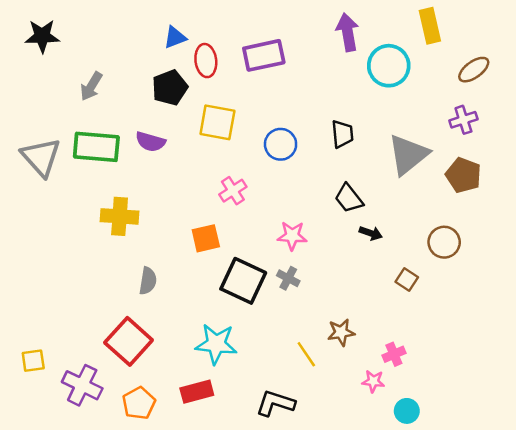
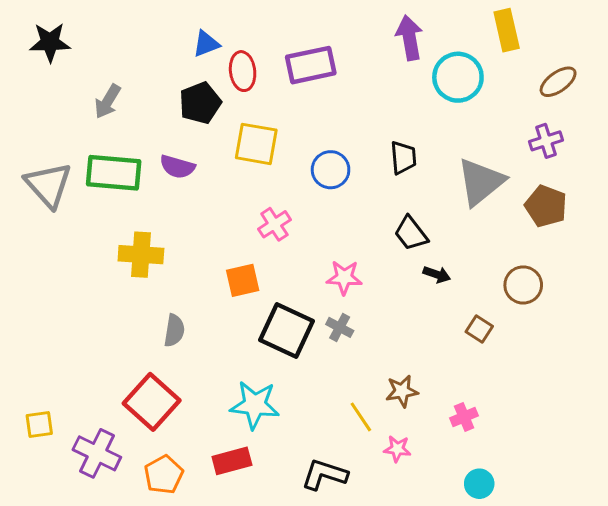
pink star: (373, 381) -> (397, 449), moved

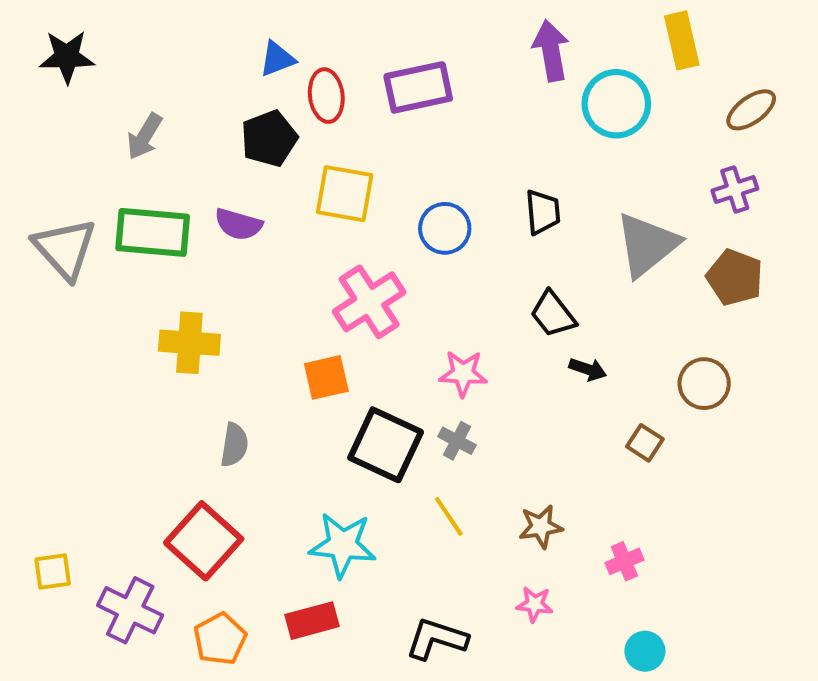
pink cross: (274, 224) -> (369, 302), size x1.6
yellow line: (361, 417) -> (449, 516), moved

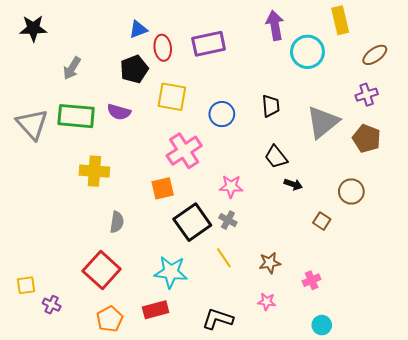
black square: (386, 445) -> (192, 222), turned 30
purple cross: (130, 610) -> (52, 305), moved, size x0.6

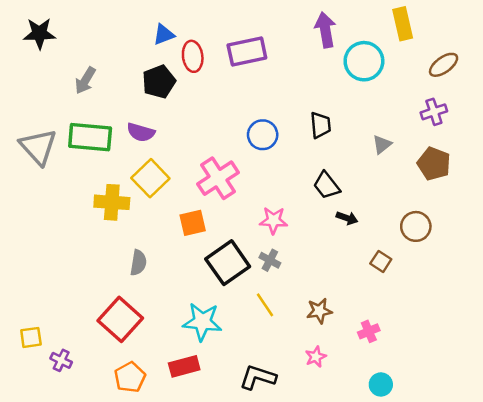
yellow square: (172, 97) -> (150, 178), moved, turned 36
gray triangle: (323, 122) -> (382, 144), size x0.5
pink star: (267, 302) -> (316, 357), turned -30

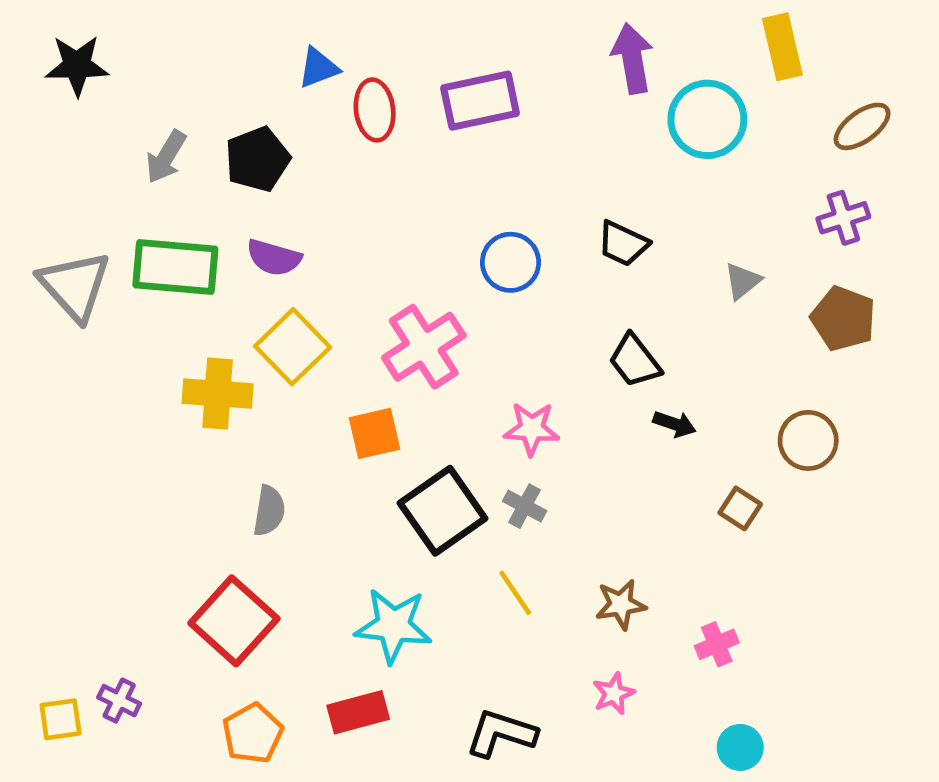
black pentagon: (159, 82) -> (257, 159), moved
black trapezoid: (321, 125) -> (623, 244), turned 120
yellow square: (31, 337) -> (61, 719), moved

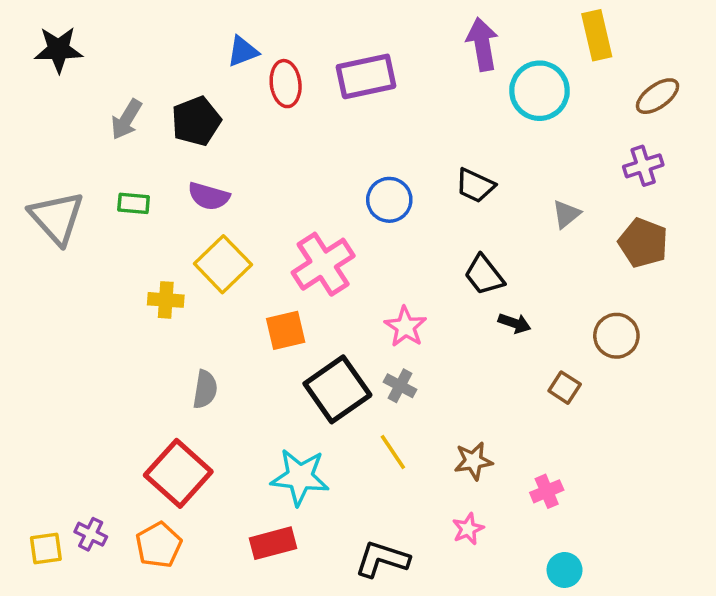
green rectangle: (175, 267) -> (134, 203), size x0.5
yellow cross: (218, 394) -> (166, 300), size x0.7
pink star: (532, 429) -> (405, 327), turned 30
orange pentagon: (253, 733) -> (159, 545), moved

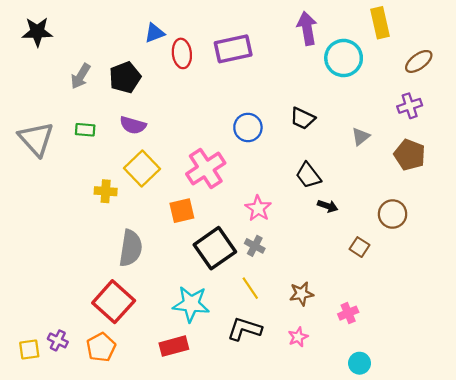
gray semicircle: (205, 389) -> (131, 248), size x1.5
black L-shape: (382, 559) -> (245, 329), moved

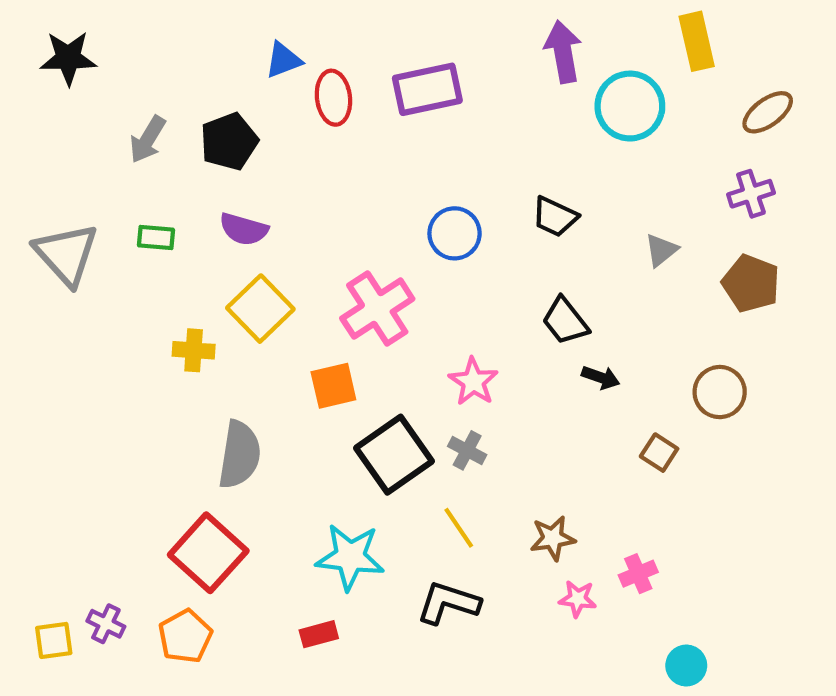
pink star: (298, 337) -> (578, 599), moved, turned 30
red rectangle: (174, 346) -> (319, 634), size x0.7
cyan circle: (360, 363) -> (686, 666), moved

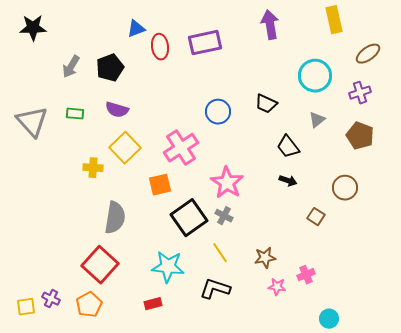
cyan circle: (630, 106) -> (315, 76), moved
black trapezoid: (565, 321) -> (288, 147), moved
pink star: (473, 382) -> (227, 183), size x1.4

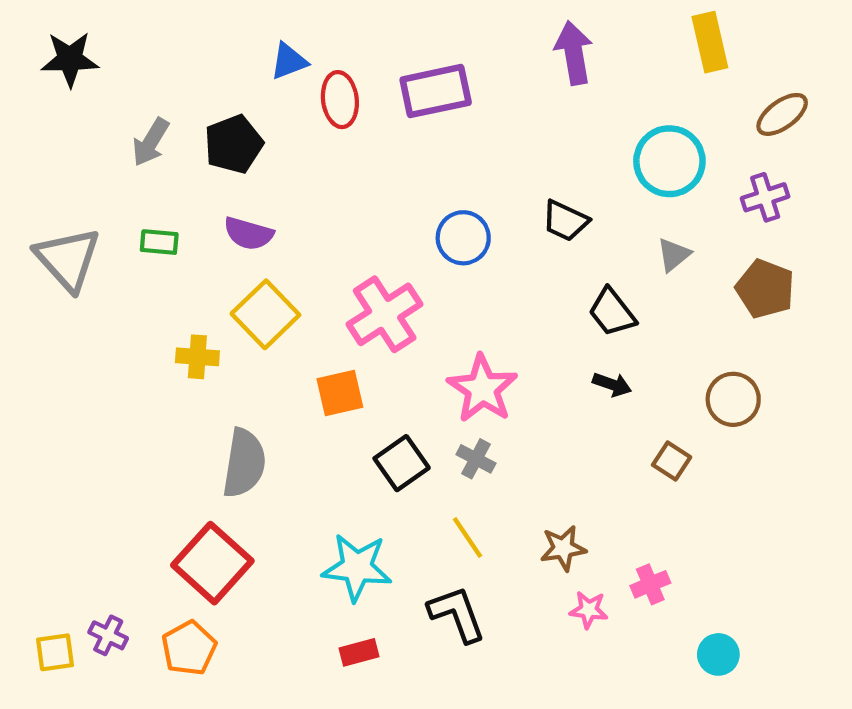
black square: (189, 218) -> (402, 463), size x0.7
black L-shape: (215, 289) -> (457, 614), turned 52
red rectangle: (153, 304) -> (359, 652), moved
cyan circle: (329, 319) -> (718, 654), moved

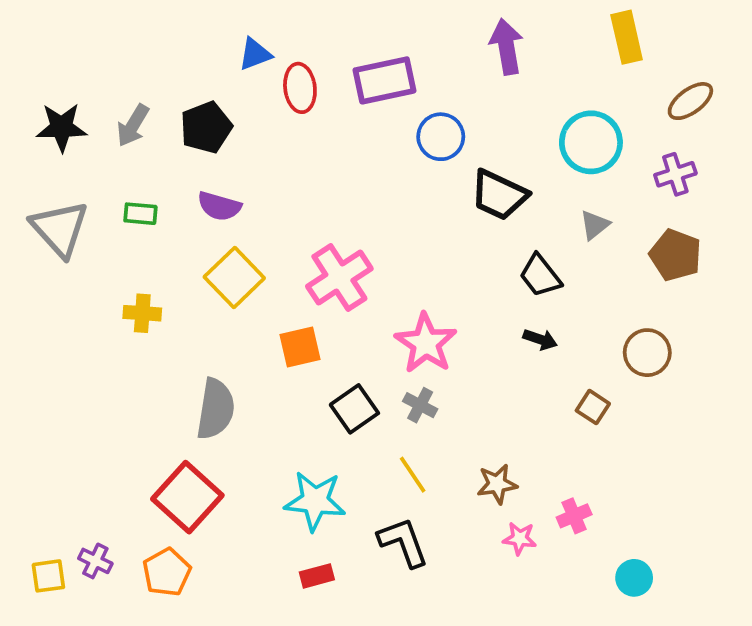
black star: (70, 59) -> (62, 127), moved
black trapezoid: (565, 221) -> (499, 195), size x1.4
blue circle: (463, 238) -> (441, 137), moved
yellow cross: (197, 357) -> (142, 313), moved

